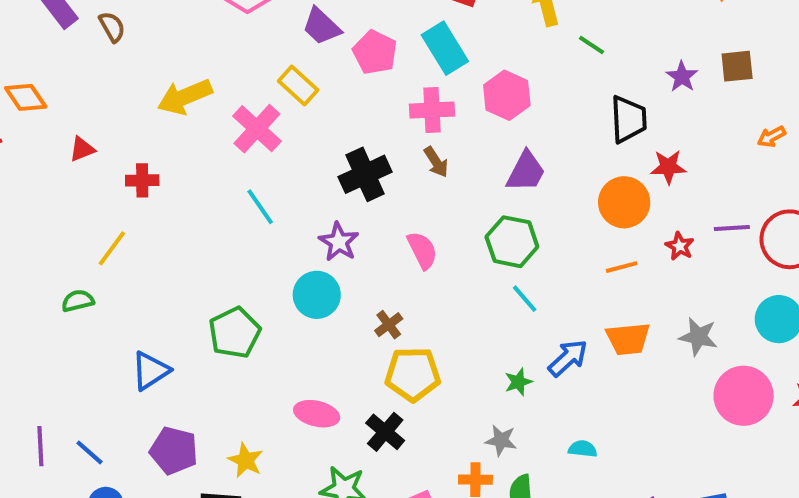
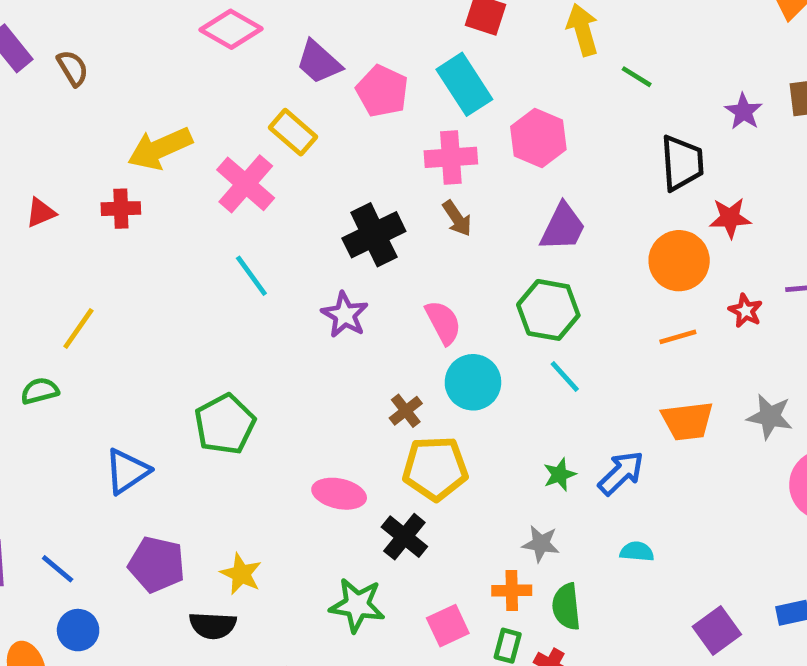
red cross: (142, 180) -> (121, 209), moved
cyan circle: (317, 295) -> (473, 382), moved
blue arrow: (568, 358) -> (621, 473), moved
pink ellipse: (317, 414) -> (339, 494), moved

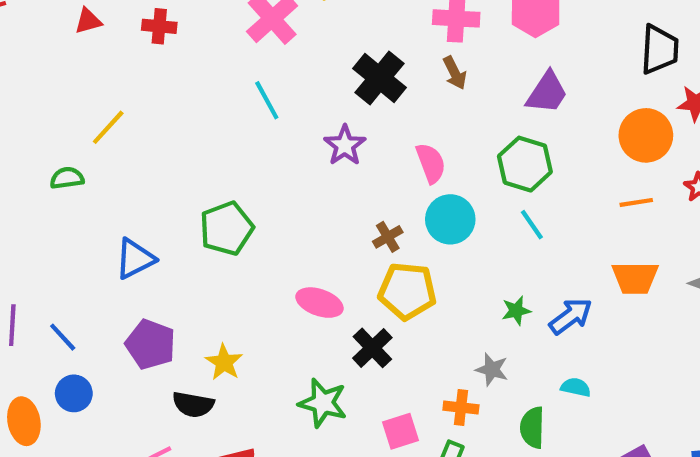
black cross: (374, 235) -> (380, 78), turned -32
green semicircle: (566, 607) -> (532, 428), moved

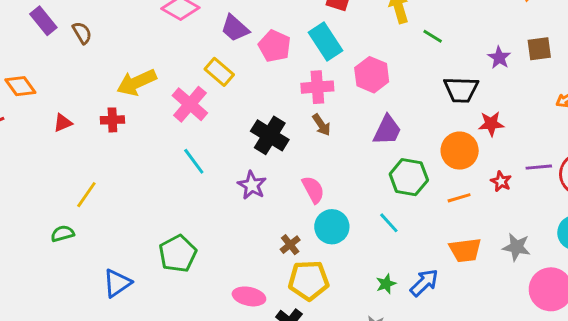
black trapezoid: (659, 49) -> (461, 90), turned 96
green hexagon: (525, 164) -> (409, 177), moved

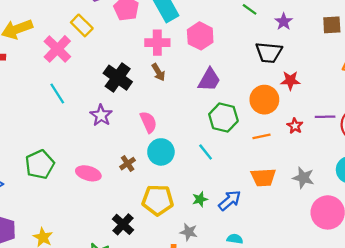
purple star: (499, 58) -> (284, 22), moved
yellow pentagon: (309, 280) -> (158, 200), moved
pink ellipse: (249, 296) -> (88, 173), moved

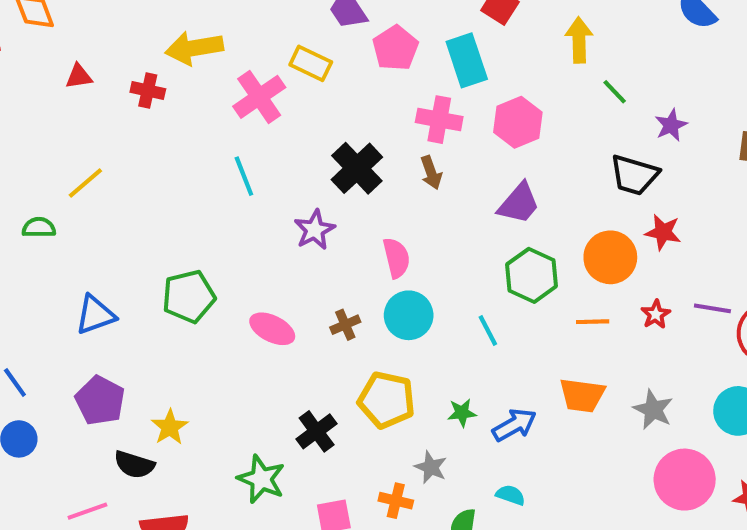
yellow rectangle: (82, 25) -> (311, 63), turned -30

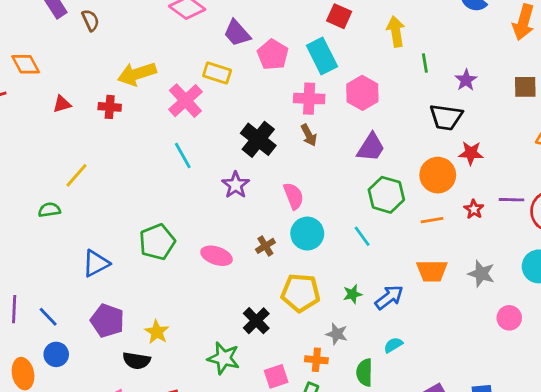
green line: (615, 92) -> (425, 63), turned 42
pink circle: (685, 480) -> (509, 318), size x0.6
cyan semicircle: (511, 495) -> (393, 345), turned -42

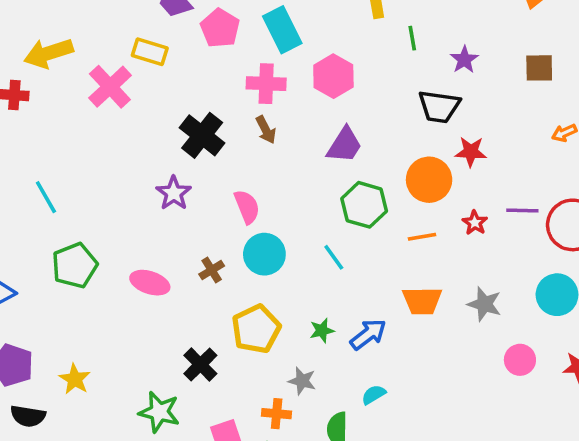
cyan line: (183, 155) -> (46, 197), moved
yellow pentagon: (300, 293) -> (256, 329), turned -30
black semicircle: (137, 361) -> (28, 416), moved

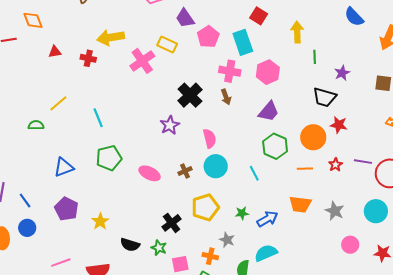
cyan semicircle: (374, 395) -> (266, 253), size x1.6
green star: (159, 412) -> (159, 248), moved, size x0.7
black semicircle: (28, 416) -> (130, 245), moved

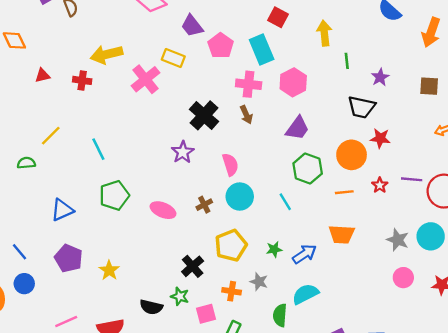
gray star: (335, 211) -> (398, 240), moved
black semicircle: (130, 245) -> (151, 307), moved
orange cross: (210, 256) -> (232, 291), moved

